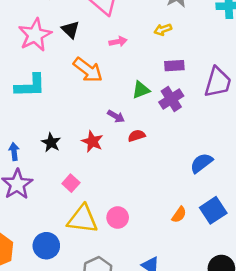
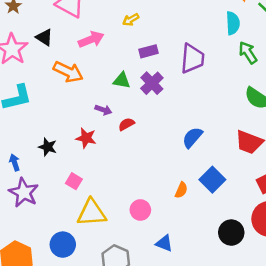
pink arrow: (118, 42) -> (91, 39), size x1.5
green triangle: (141, 90) -> (122, 80), turned 42
pink circle: (118, 218) -> (140, 210), moved

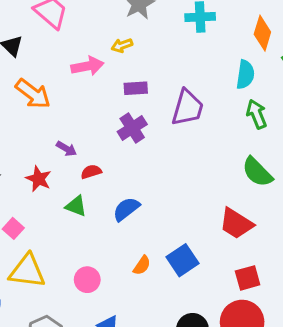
pink arrow: (91, 39) -> (87, 66), moved
green triangle: (122, 80) -> (76, 206), moved
blue semicircle: (192, 137) -> (126, 209), moved

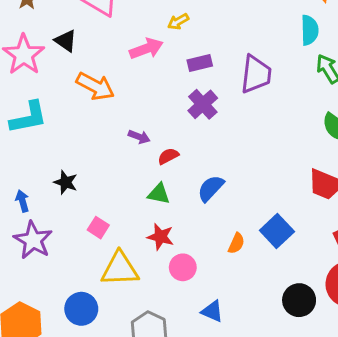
red star: (39, 179) -> (160, 237), moved

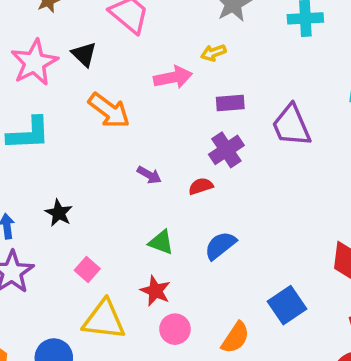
purple trapezoid: (256, 74) -> (291, 126), turned 141
red semicircle: (168, 156) -> (201, 186), moved
orange semicircle: (236, 243) -> (235, 338), moved, size x1.4

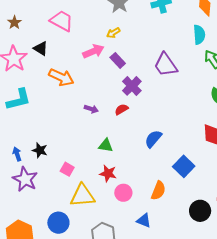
purple rectangle: (230, 103) -> (118, 60), moved, turned 63
black star: (59, 213) -> (40, 150), moved
blue semicircle: (220, 245) -> (153, 139), moved

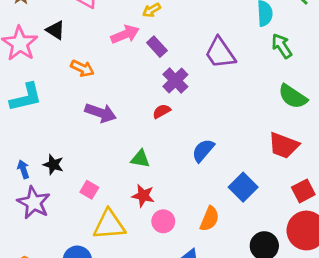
orange arrow: (61, 77) -> (82, 68), size x0.7
purple arrow: (91, 109) -> (101, 113), moved, size x1.6

